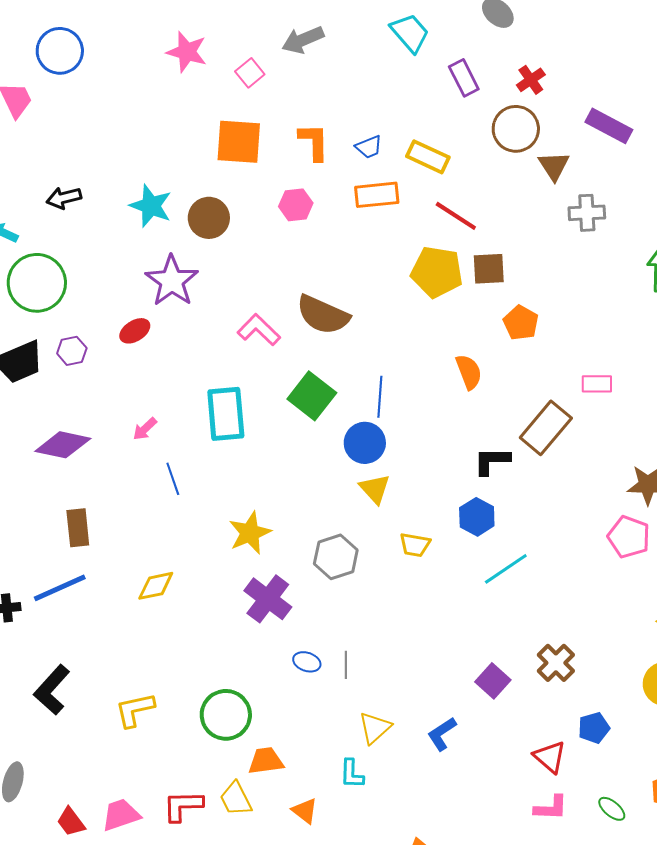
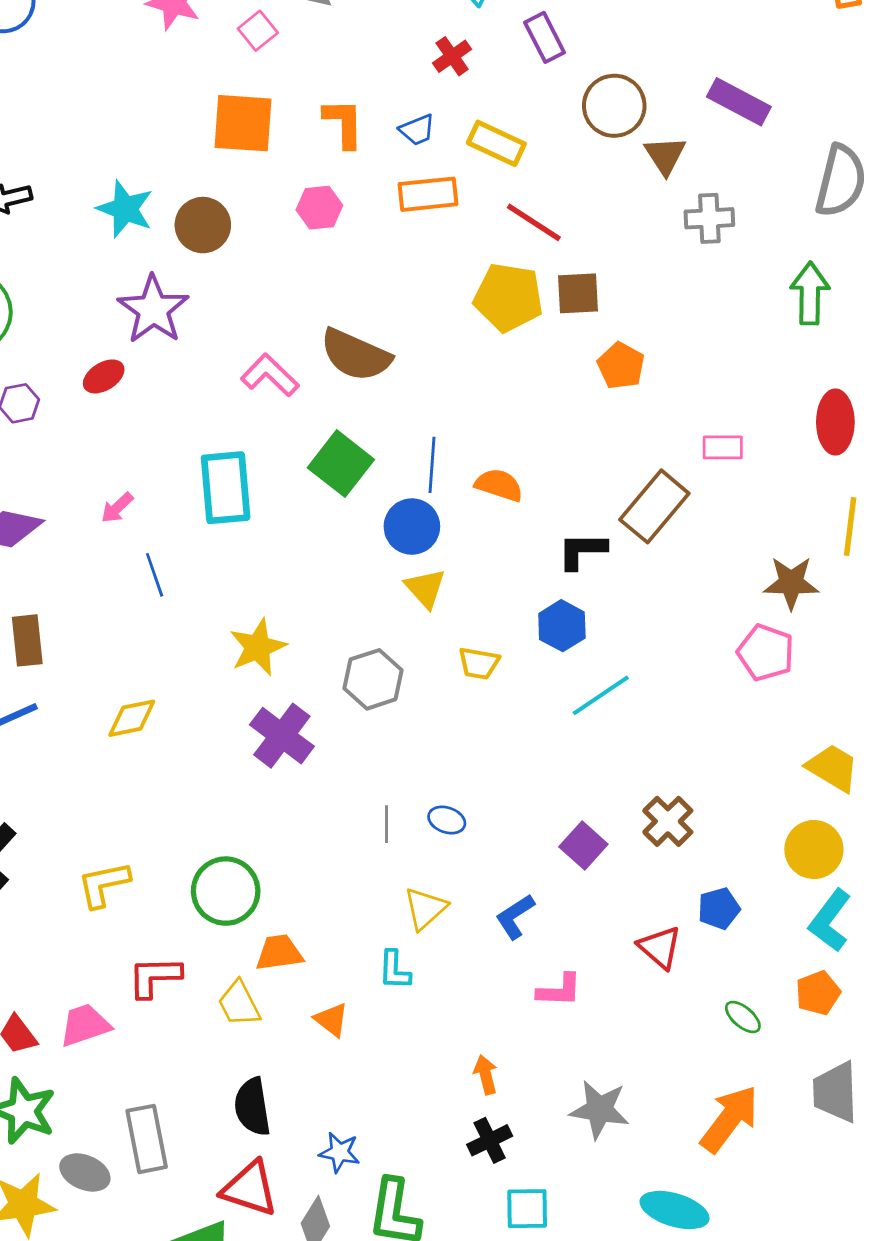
red cross: (531, 80) -> (452, 56), moved
orange semicircle: (469, 372) -> (499, 485), moved, turned -51
blue ellipse: (307, 662) -> (447, 820), moved
red L-shape: (183, 806) -> (155, 977), moved
pink L-shape: (551, 808) -> (559, 990), moved

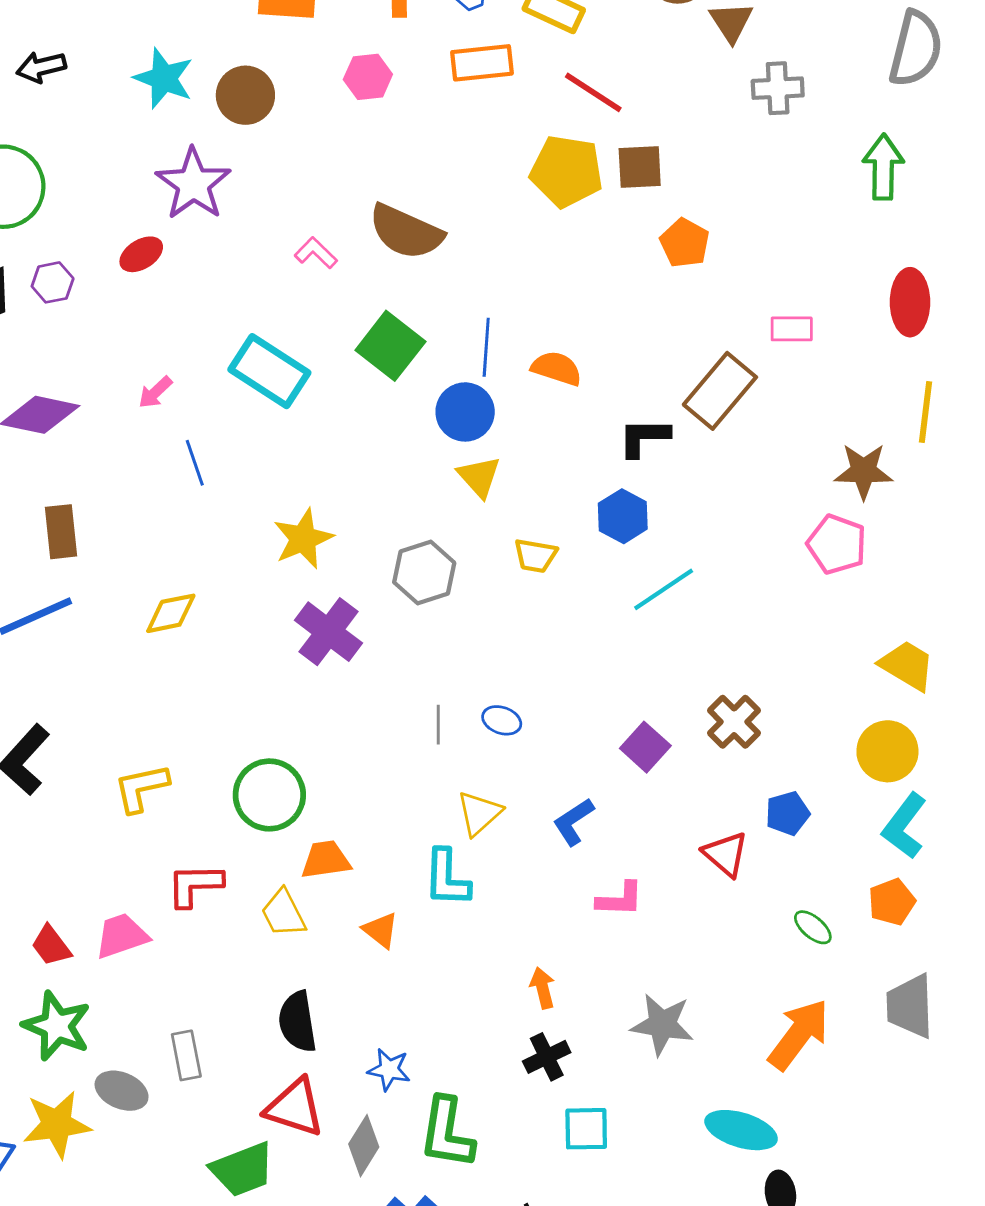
pink L-shape: (270, 375) -> (316, 253), size x0.7
cyan rectangle: (226, 488) -> (269, 371), turned -52
cyan L-shape: (394, 970) -> (447, 878), size x1.4
gray rectangle: (147, 1139) -> (186, 1055), size x0.7

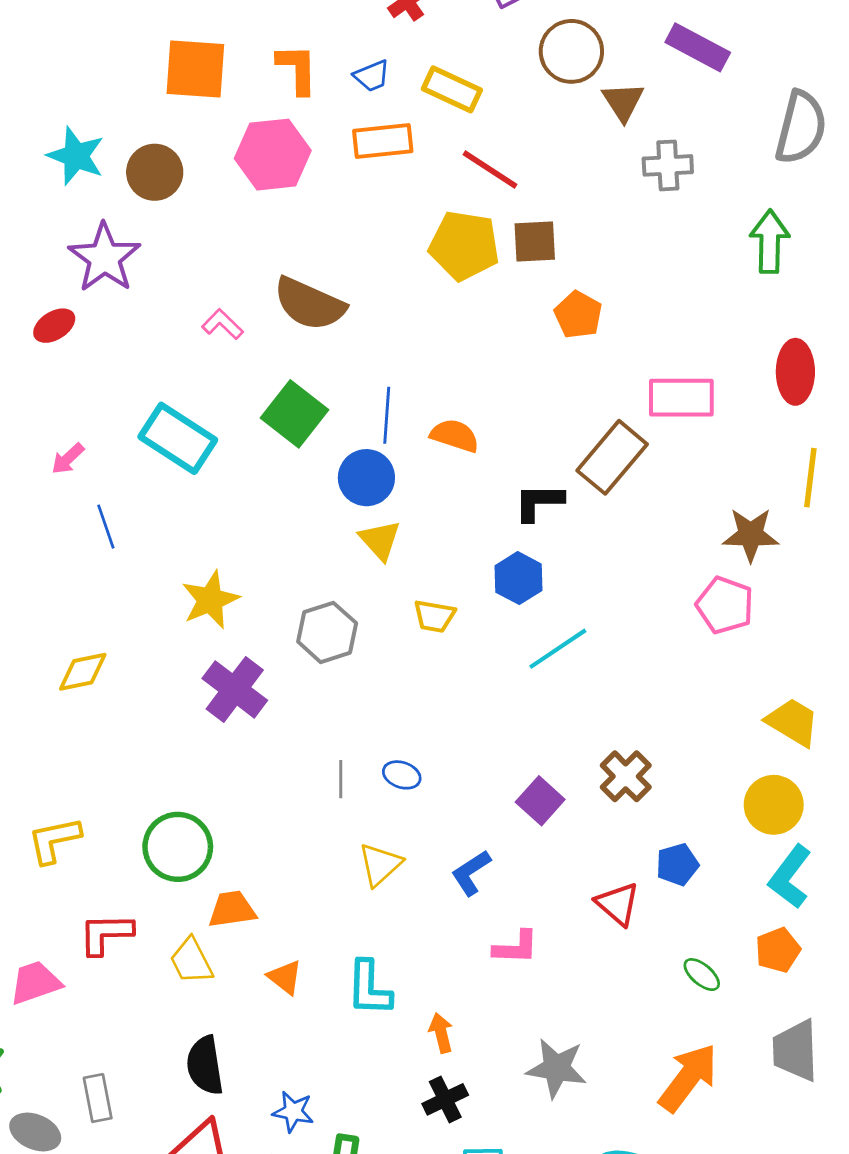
pink hexagon: (368, 77) -> (273, 155), size x1.6
pink rectangle: (792, 329) -> (681, 398), size x1.6
cyan L-shape: (447, 878) -> (369, 988), moved

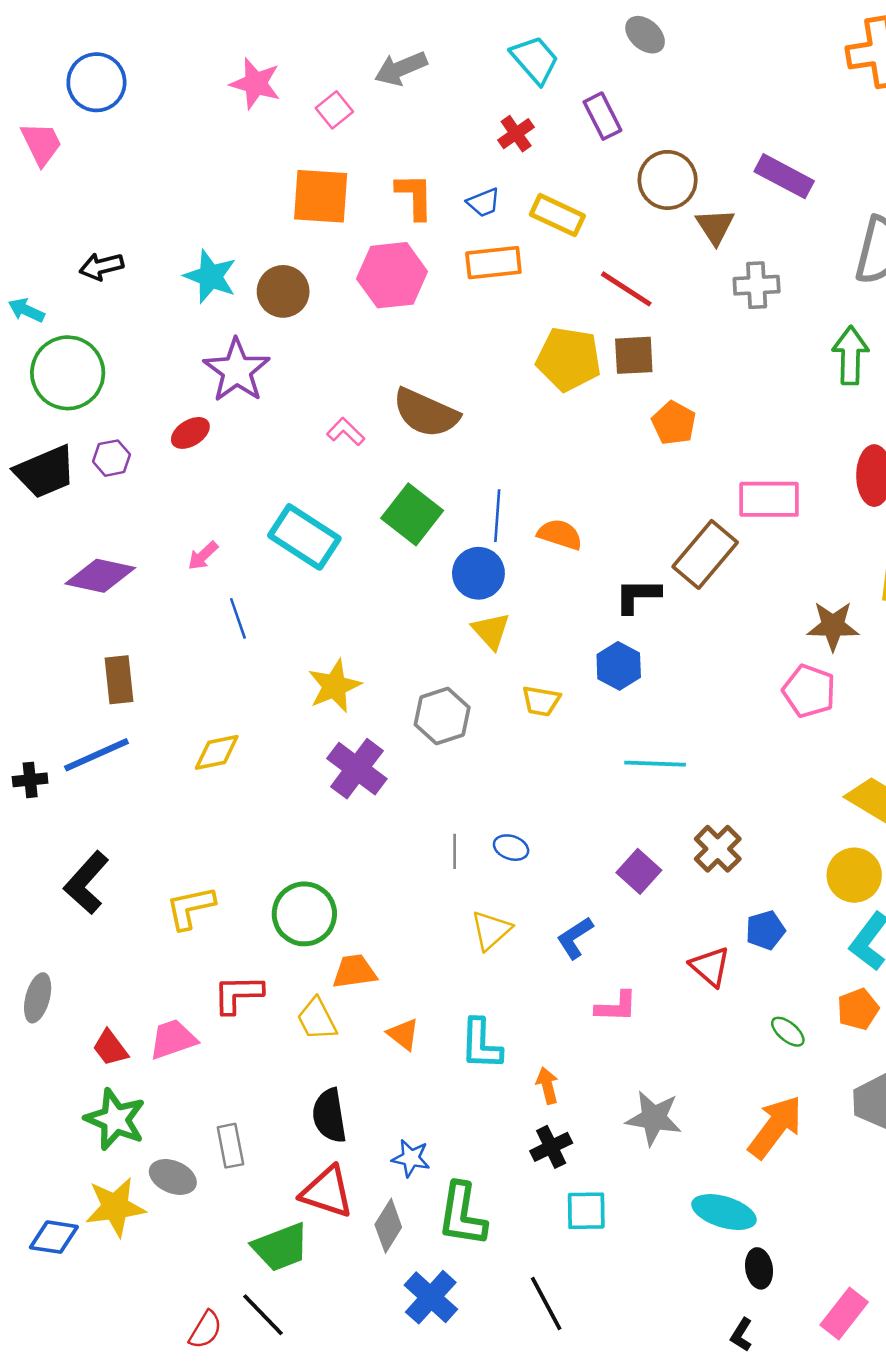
red line: (490, 170) -> (626, 289), moved
cyan line: (558, 649) -> (655, 764), moved, turned 36

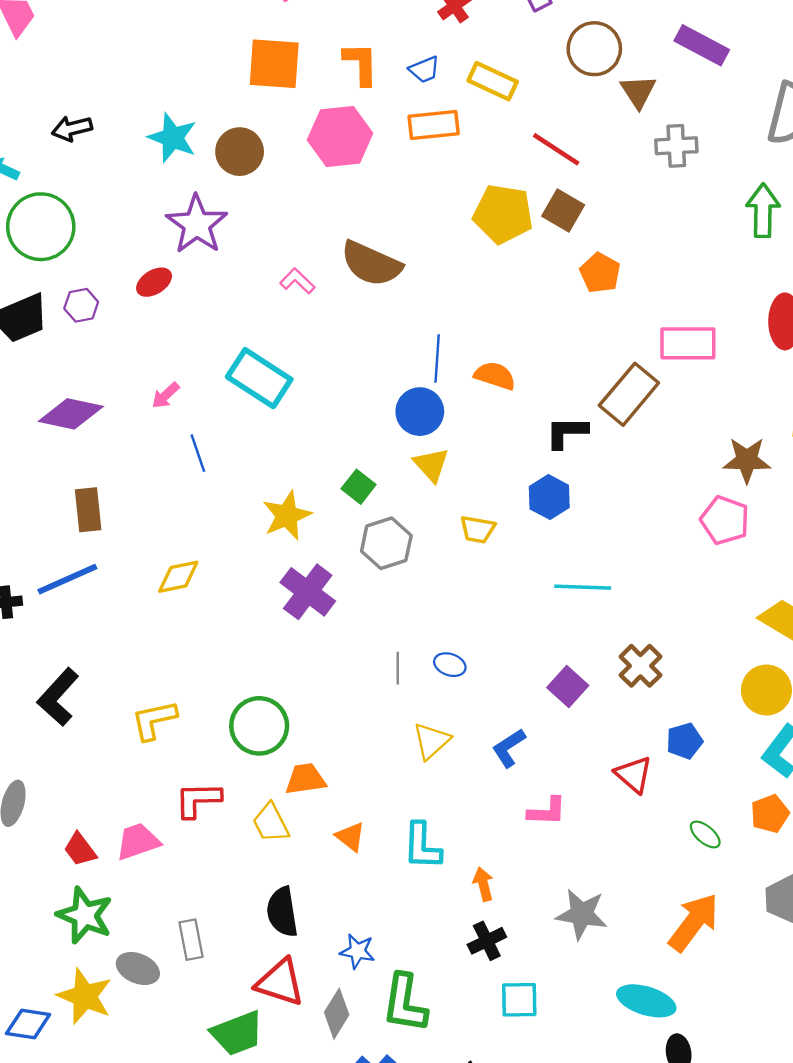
brown square: (634, 355) -> (563, 211), turned 33
green square: (412, 514) -> (359, 487), moved, size x0.6
yellow star: (115, 1207) -> (85, 996), turned 30

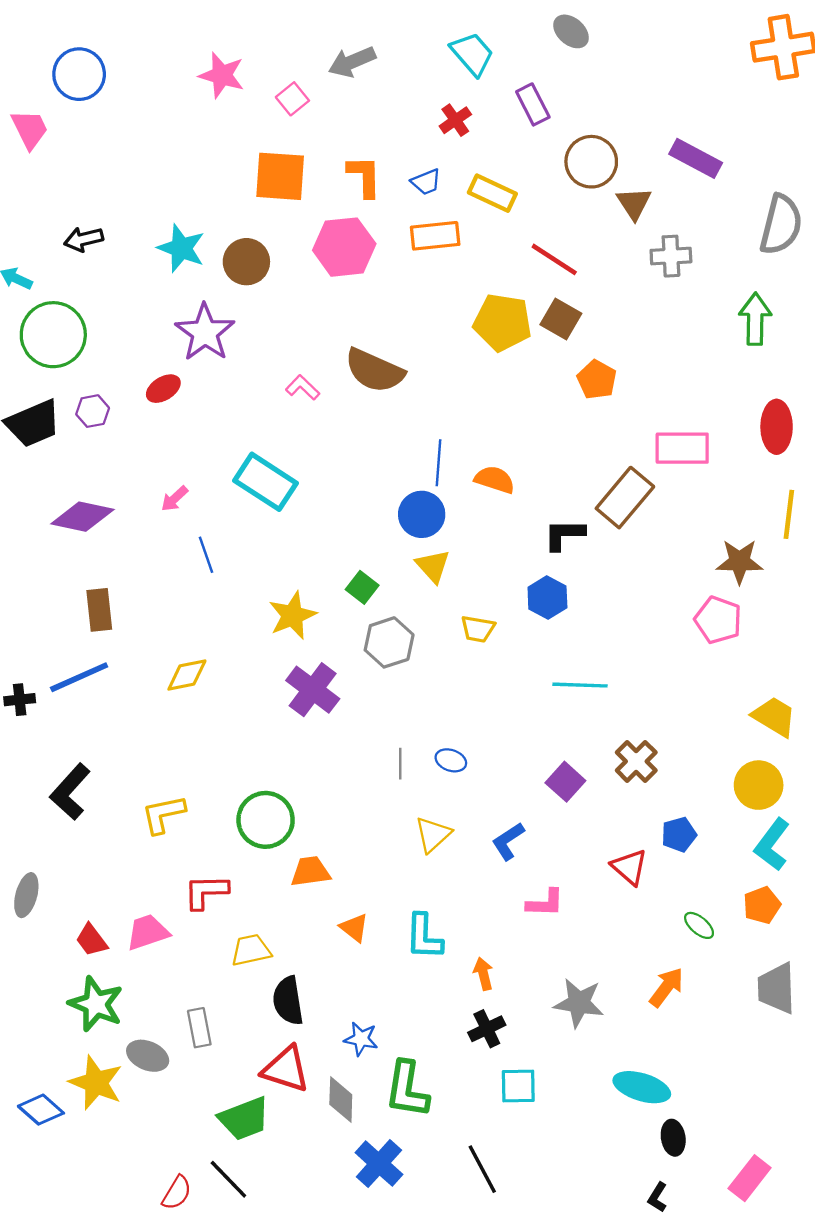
yellow trapezoid: (271, 823) -> (251, 950), moved, turned 105
orange arrow: (694, 922) -> (666, 987), moved, size x0.7
gray diamond: (337, 1014) -> (341, 1100), turned -30
blue diamond: (28, 1024) -> (41, 1110), turned 33

